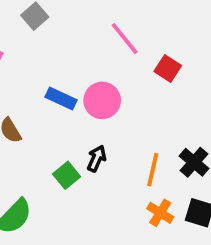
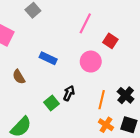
pink line: (125, 39) -> (85, 23), turned 66
pink circle: (102, 100) -> (91, 62), moved

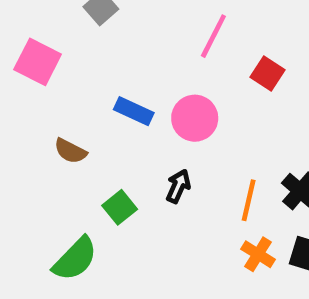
pink circle: (91, 62) -> (195, 118), moved
brown semicircle: (19, 77) -> (70, 151), turned -32
green square: (51, 103) -> (120, 207), moved

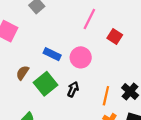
brown semicircle: (70, 151) -> (22, 73), turned 96
green square: (120, 207) -> (46, 84), moved, size x1.5

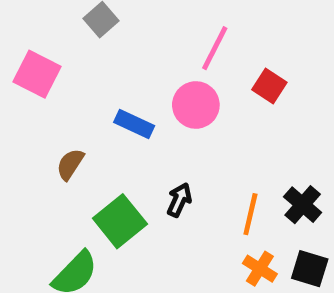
pink circle: (81, 57) -> (196, 105), moved
green square: (46, 84) -> (120, 221), moved

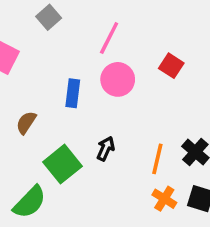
pink line: (215, 48) -> (109, 38), moved
blue rectangle: (134, 124) -> (73, 93), turned 72

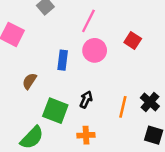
green square: (62, 164) -> (55, 111), turned -30
orange cross: (164, 199) -> (86, 135), moved, turned -35

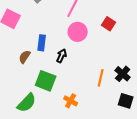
blue rectangle: (63, 60) -> (42, 43), moved
black arrow: (86, 100) -> (62, 56), moved
orange cross: (86, 135) -> (71, 101), turned 32

